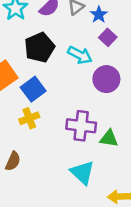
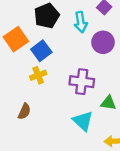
cyan arrow: (80, 55) -> (81, 22), turned 54
green triangle: (109, 138) -> (108, 103), moved

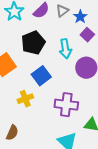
blue square: (41, 51) -> (41, 76), moved

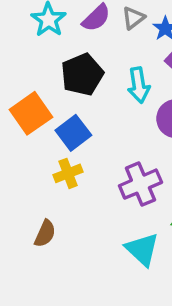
blue square: (41, 76) -> (73, 133), moved
purple cross: (66, 105) -> (140, 184), turned -30

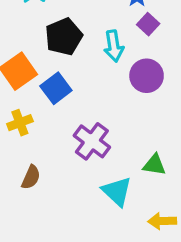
yellow cross: (68, 173) -> (20, 123), moved
purple cross: (140, 184) -> (92, 141), moved, turned -30

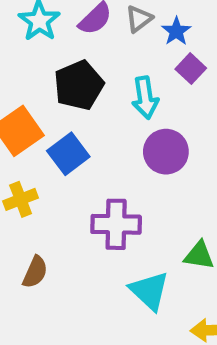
purple circle: (147, 76) -> (166, 152), moved
purple cross: (92, 141) -> (116, 224), turned -36

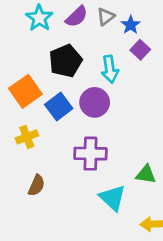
purple circle: (166, 152) -> (95, 102), moved

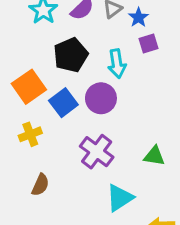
purple square: (140, 50) -> (149, 43), turned 30
purple cross: (90, 154) -> (97, 152), turned 36
green triangle: (146, 174) -> (154, 156), moved
cyan triangle: (113, 198) -> (120, 198), turned 44

